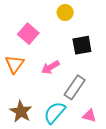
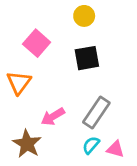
black square: (82, 45) -> (87, 58), moved
pink arrow: (50, 67) -> (53, 117), moved
cyan semicircle: (55, 113) -> (91, 145), moved, size x0.6

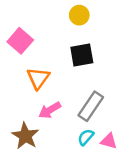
pink square: (37, 43) -> (20, 41), moved
orange triangle: (19, 83) -> (38, 78), moved

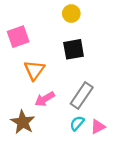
pink square: (20, 41) -> (18, 37), turned 30
pink triangle: (109, 141) -> (98, 127), turned -42

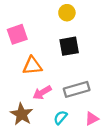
orange triangle: (34, 70) -> (32, 66), turned 48
gray rectangle: (82, 96) -> (77, 89), turned 40
cyan semicircle: (77, 123) -> (60, 117), moved

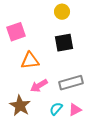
pink triangle: (92, 119) -> (75, 110), moved

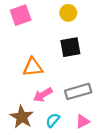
pink square: (16, 32) -> (21, 15), moved
cyan semicircle: (56, 109) -> (53, 120), moved

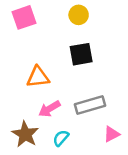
pink triangle: (83, 121) -> (112, 134), moved

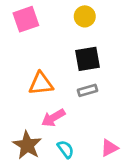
gray rectangle: (90, 105) -> (87, 90), moved, size x0.6
pink triangle: (112, 134) -> (109, 148), moved
cyan semicircle: (61, 138) -> (66, 149), turned 102

